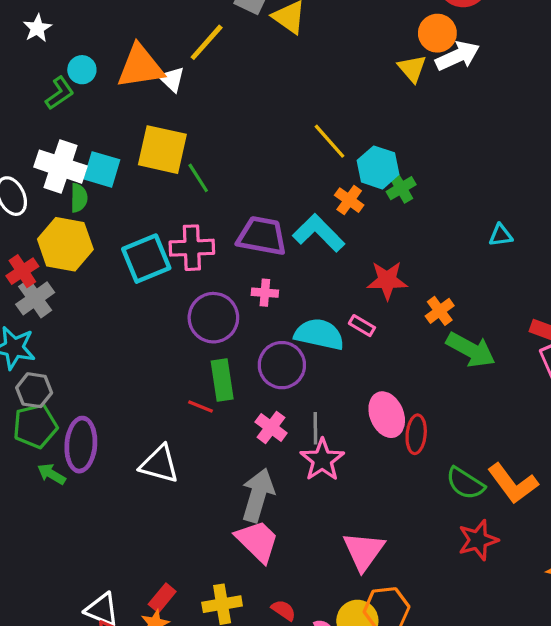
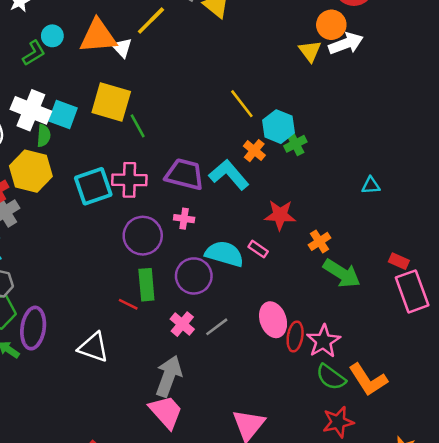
gray line: (315, 428) -> (217, 327), turned 50
pink star: (322, 460) -> (323, 341), moved

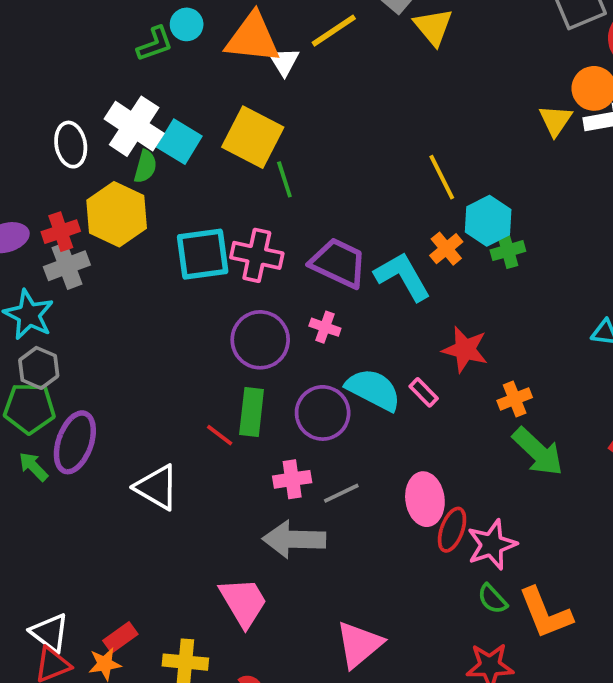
pink cross: (182, 324) -> (292, 479), turned 30
gray arrow: (169, 376) -> (294, 539), moved, turned -120
green semicircle: (331, 377) -> (492, 599), size x0.7

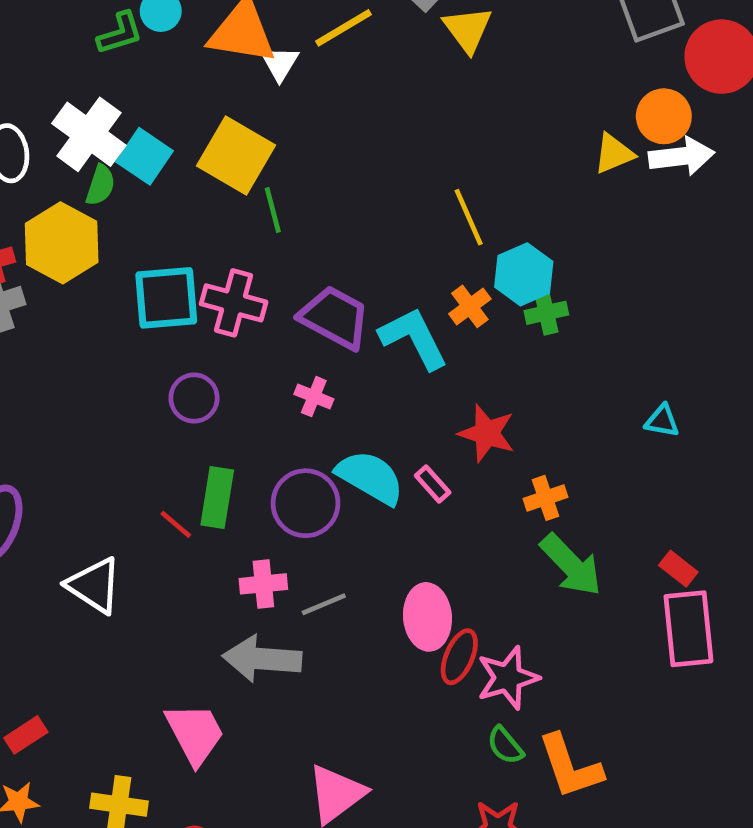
yellow triangle: (555, 120) -> (614, 154), turned 30
purple circle: (260, 340) -> (194, 398), moved, size x0.7
red rectangle: (120, 637) -> (26, 735), moved

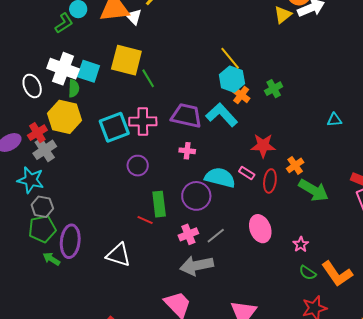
cyan hexagon: (524, 274) -> (232, 79), moved
red ellipse: (459, 657) -> (270, 181), moved
pink star: (508, 678) -> (301, 244), size x0.6

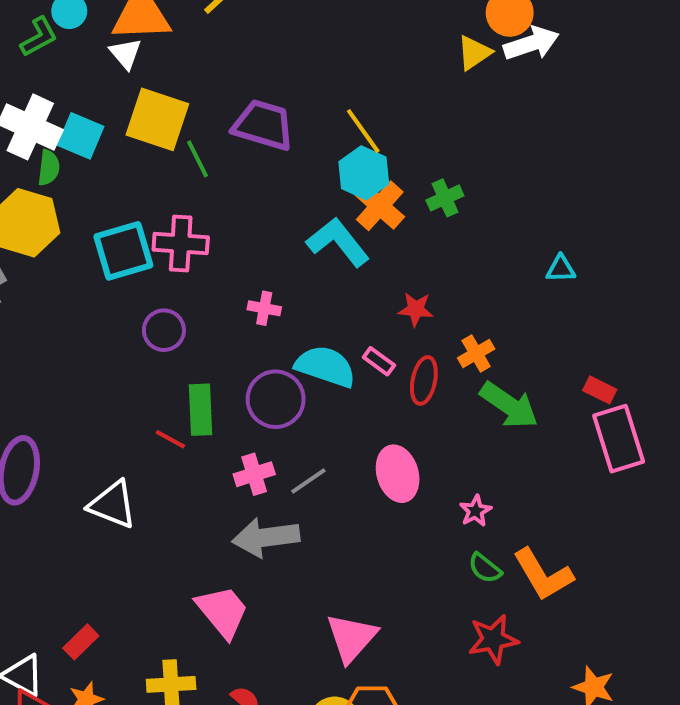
white triangle: (134, 17) -> (126, 54), moved
orange cross: (241, 95) -> (380, 206), size x1.4
purple trapezoid: (186, 116) -> (263, 125), moved
red star: (263, 146) -> (416, 309), size x0.7

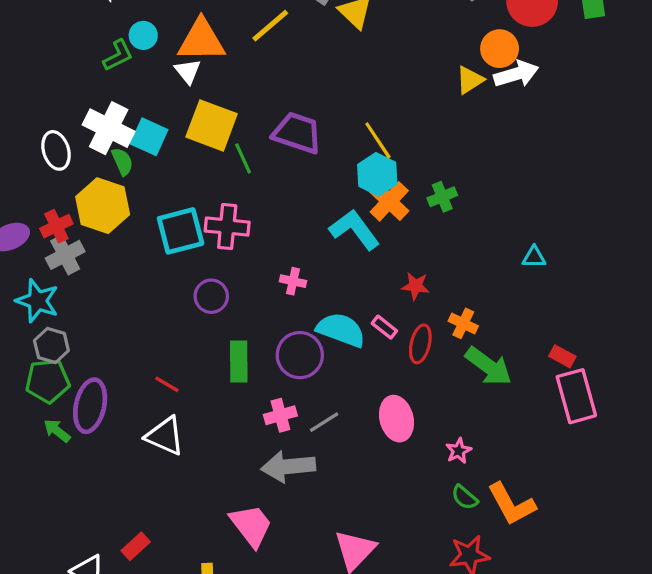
green semicircle: (49, 168) -> (122, 162), turned -32
orange cross: (476, 353) -> (463, 323), turned -36
red line: (170, 439) -> (167, 384), moved

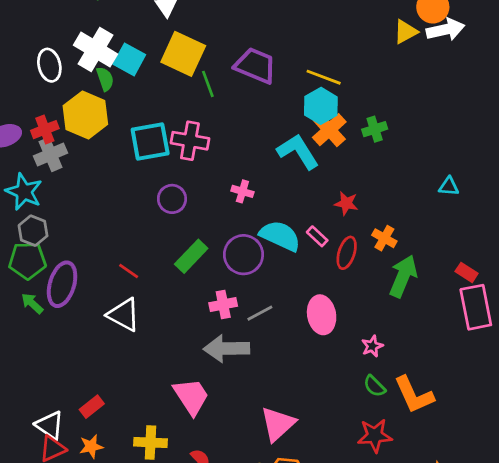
yellow line: (378, 140) -> (324, 77), turned -40
green rectangle: (239, 362) -> (191, 256), turned 40
green arrow: (489, 366) -> (403, 276), turned -108

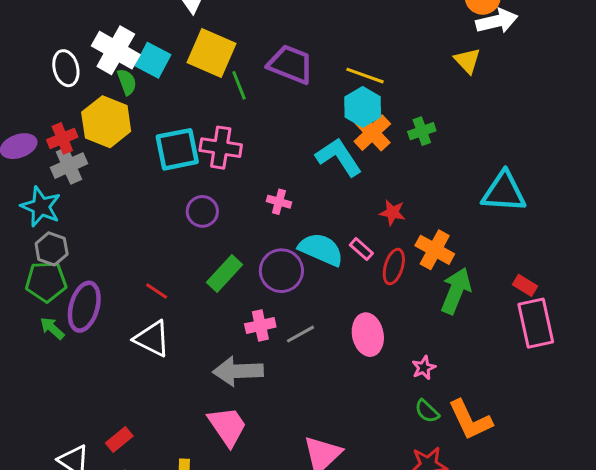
yellow triangle: (406, 32) -> (467, 61), moved, turned -44
cyan triangle: (449, 186) -> (504, 192), size x2.0
orange cross: (384, 238) -> (435, 250), size x1.4
gray arrow: (226, 349) -> (238, 371), moved

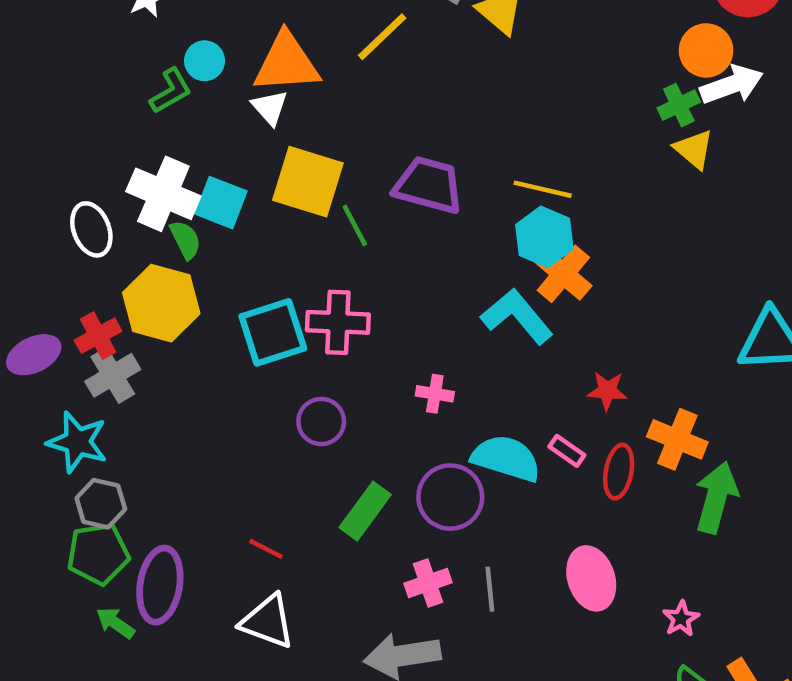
green cross: (422, 131) -> (679, 105), moved
gray line: (300, 334) -> (490, 589), turned -60

